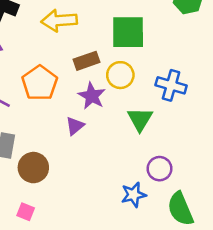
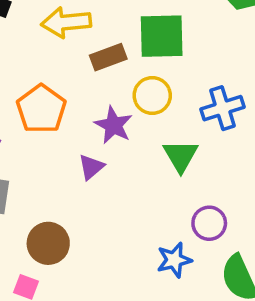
brown rectangle: (86, 61) -> (108, 57), moved
blue cross: (171, 85) -> (222, 108), turned -32
brown circle: (33, 168) -> (48, 243), moved

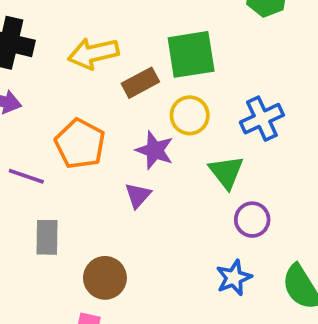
purple circle: (209, 223) -> (252, 220), moved

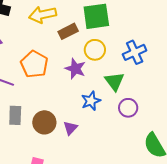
purple triangle: (138, 195) -> (70, 128), moved
brown circle: (105, 278) -> (44, 122), moved
blue star: (234, 278) -> (91, 101), moved

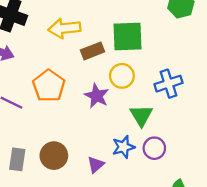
blue star: (91, 101) -> (123, 147), moved
gray rectangle: (15, 115) -> (17, 159), moved
purple triangle: (70, 128) -> (96, 165), moved

